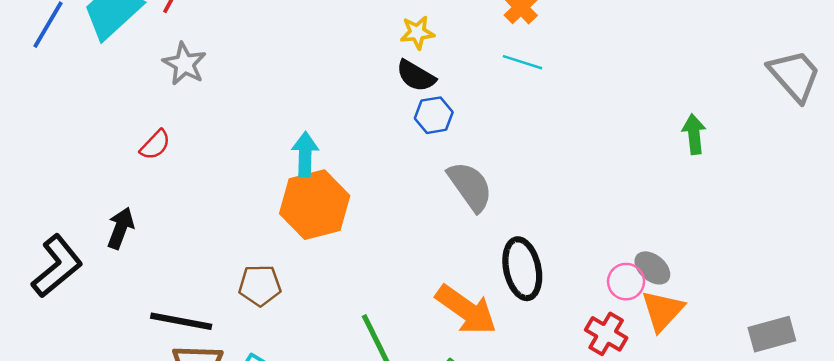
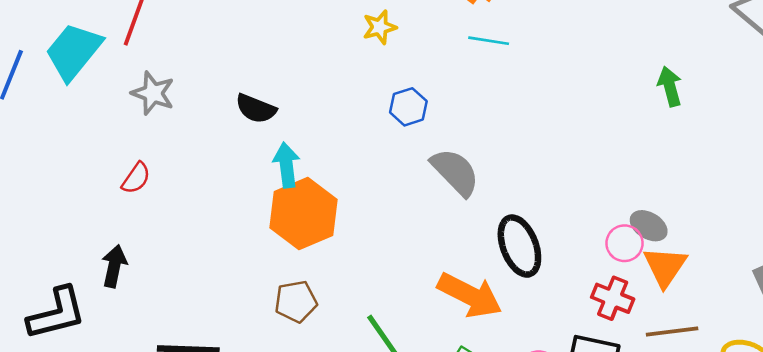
black semicircle: (416, 76) -> (256, 109), moved
black L-shape: (57, 266) -> (57, 313), turned 34
brown pentagon: (260, 285) -> (296, 302), moved

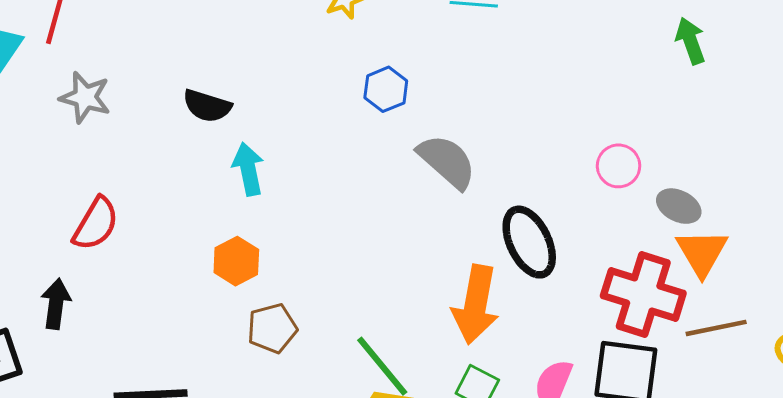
red semicircle: (136, 178) -> (96, 224), moved, size x1.4
orange hexagon: (303, 214) -> (236, 261), moved, size x0.6
pink circle: (624, 243) -> (619, 166), moved
orange arrow: (470, 295) -> (476, 305), turned 78
red cross: (613, 298) -> (643, 294), size x1.6

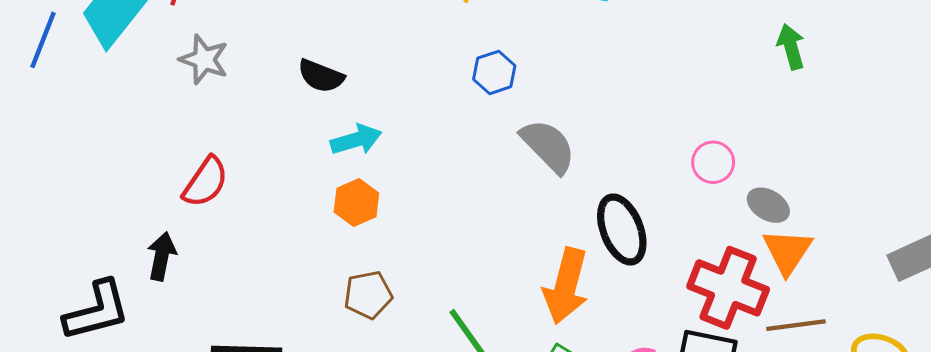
cyan arrow: (248, 169) -> (356, 140), turned 81
orange hexagon: (236, 261) -> (356, 202), moved

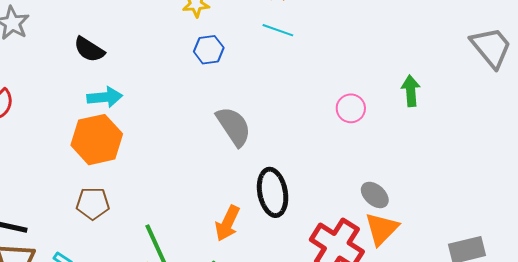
blue hexagon: (494, 72) -> (209, 50), moved
pink circle: (713, 162) -> (351, 108), moved
orange hexagon: (356, 202) -> (97, 140), size x1.6
orange arrow: (566, 286) -> (227, 223), size x0.7

